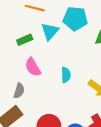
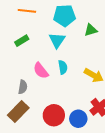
cyan triangle: (50, 31) -> (57, 40), moved
pink semicircle: (33, 67) -> (41, 71), moved

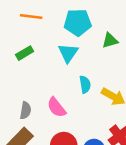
cyan semicircle: (63, 67) -> (85, 84), moved
pink semicircle: (41, 71) -> (56, 107), moved

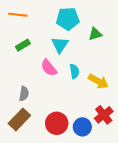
orange line: (31, 16) -> (18, 15), moved
pink semicircle: (56, 107) -> (49, 68), moved

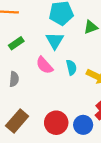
gray semicircle: (24, 94) -> (14, 79), moved

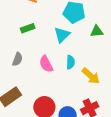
pink semicircle: (44, 65) -> (46, 64), moved

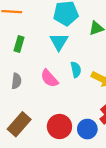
green rectangle: (28, 28) -> (19, 44), turned -40

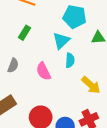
cyan semicircle: (76, 70) -> (70, 60), moved

